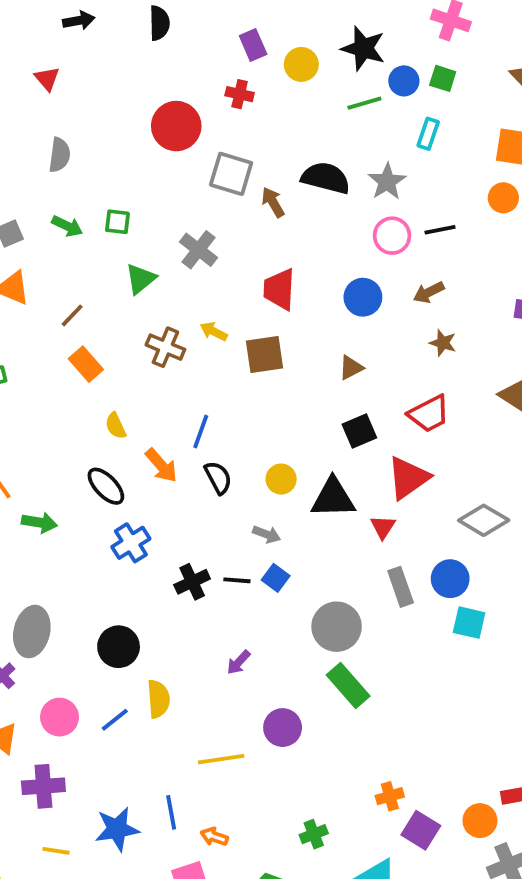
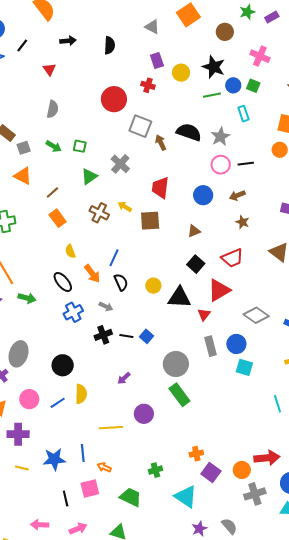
cyan rectangle: (428, 134) -> (244, 114), turned -42
black square: (359, 431) -> (196, 264), turned -30
gray arrow: (267, 534) -> (106, 307), moved

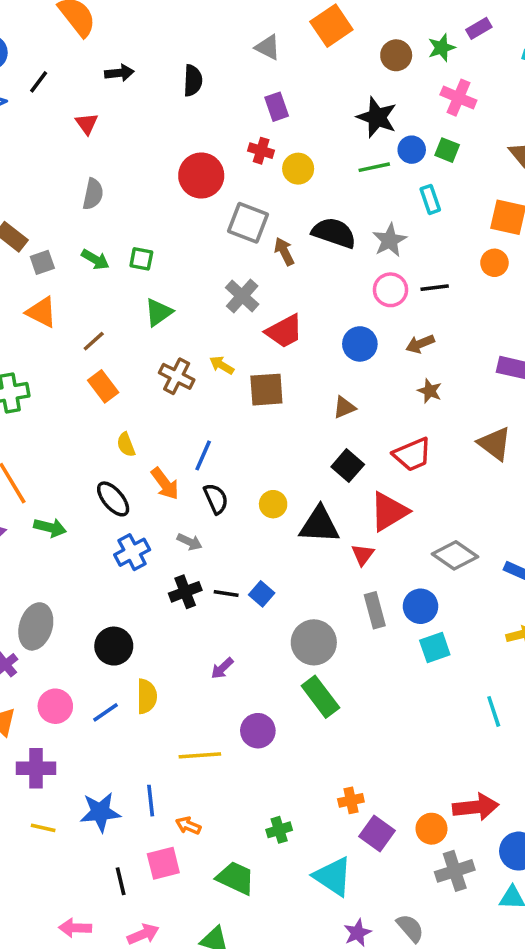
green star: (247, 12) -> (442, 48), moved
yellow circle: (181, 73) -> (298, 169), moved
gray cross: (120, 164) -> (242, 296), moved
red trapezoid: (160, 188) -> (284, 331), turned -125
cyan square: (244, 367) -> (435, 648), turned -36

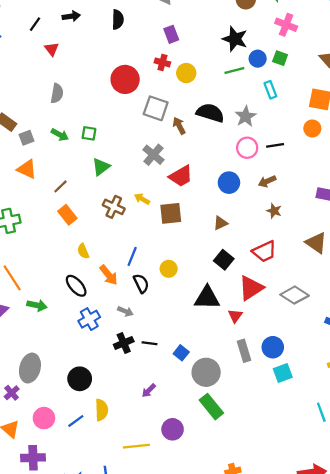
black line: (39, 82) -> (35, 24), moved
yellow circle: (273, 504) -> (169, 269), moved
gray diamond: (455, 555) -> (295, 295), moved
blue square: (262, 594) -> (181, 353), moved

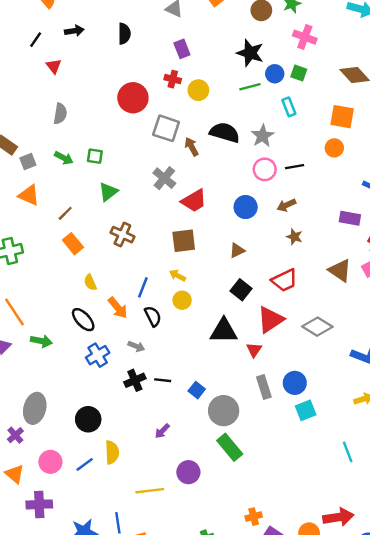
yellow arrow: (142, 199) -> (178, 275), moved

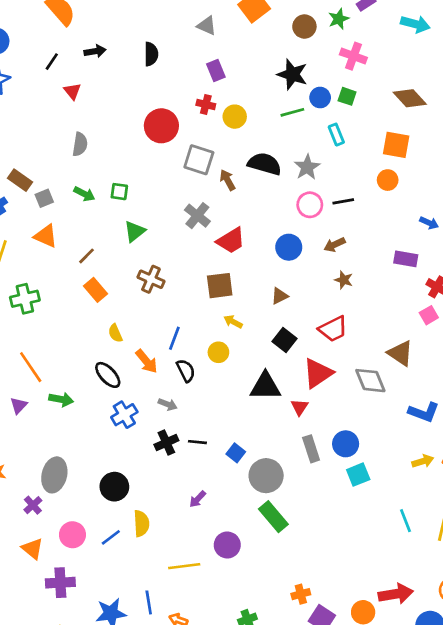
brown triangle: (340, 270) -> (400, 353), moved
yellow arrow: (178, 275) -> (233, 322), moved
gray diamond: (317, 327) -> (370, 381), turned 36

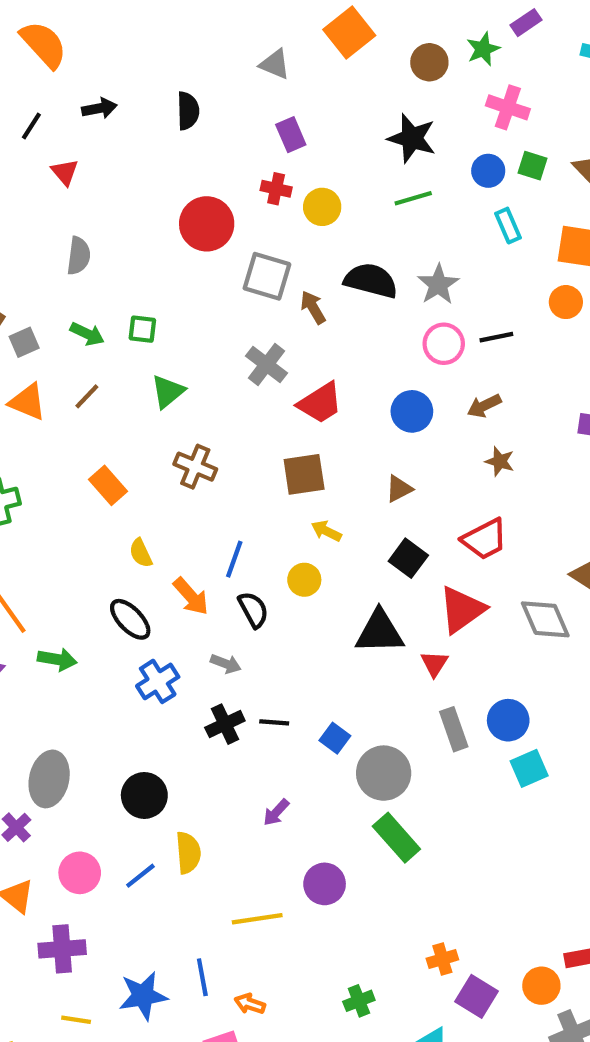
green square: (347, 96) -> (533, 166), moved
blue circle: (320, 98) -> (488, 171), moved
cyan rectangle: (336, 135) -> (508, 226), moved
brown line: (87, 256) -> (87, 396), moved

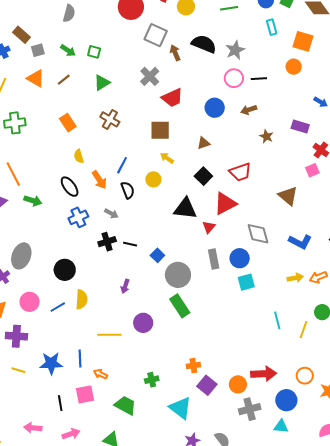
brown star: (500, 461) -> (266, 136), moved
gray diamond: (545, 619) -> (258, 234), moved
purple arrow: (276, 812) -> (125, 286), turned -32

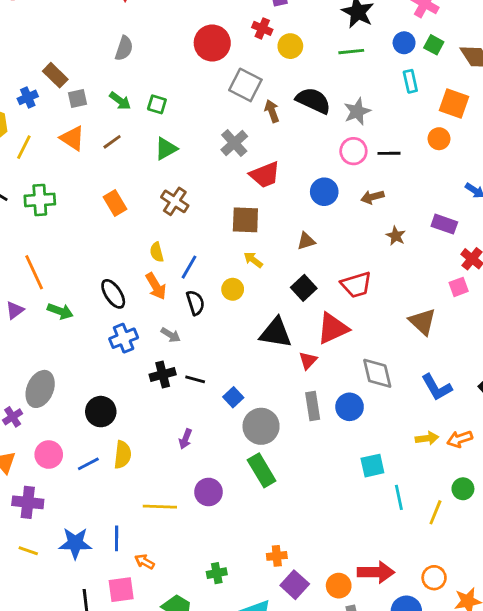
yellow semicircle: (79, 156) -> (157, 252), moved
blue L-shape: (300, 242) -> (437, 387), turned 30
cyan square: (246, 282) -> (372, 466), moved

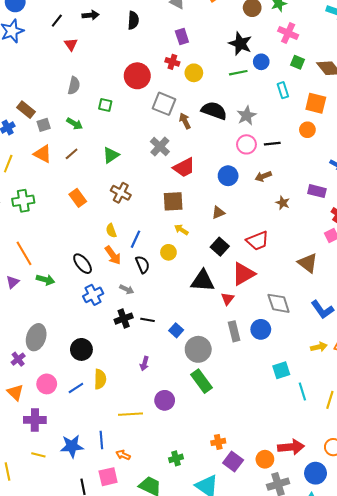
blue circle: (404, 43) -> (261, 62), moved
green square: (157, 104) -> (105, 105), moved

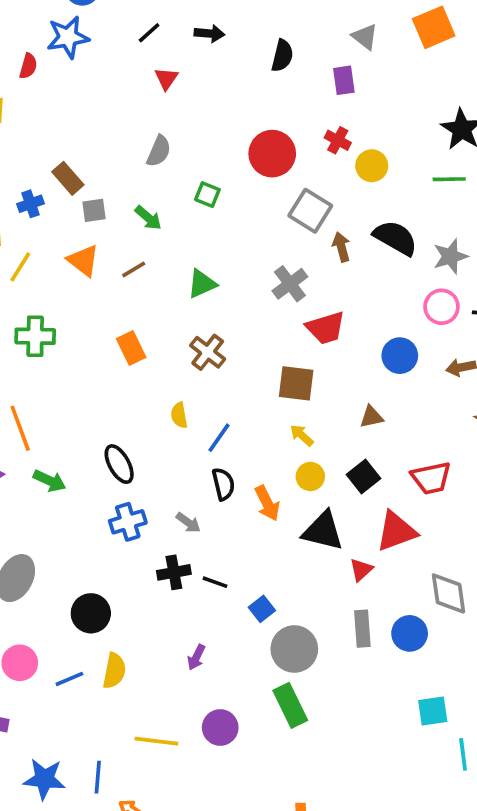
purple rectangle: (182, 36) -> (344, 80), moved
yellow circle: (168, 252) -> (310, 477), moved
orange arrow: (113, 255) -> (267, 503), moved

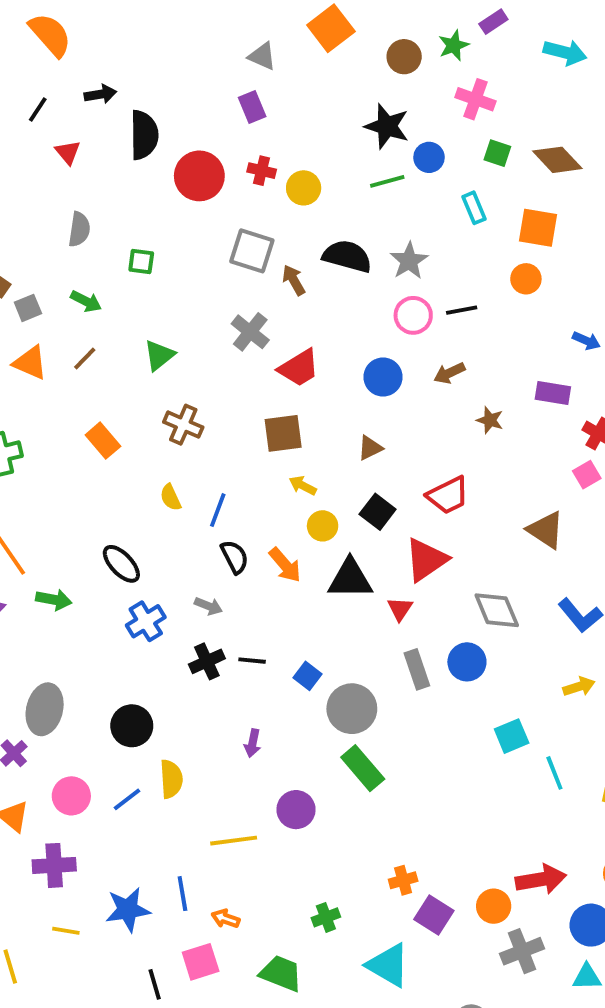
black semicircle: (282, 56) -> (144, 135), moved, size x1.4
red circle: (272, 154) -> (199, 176), moved

